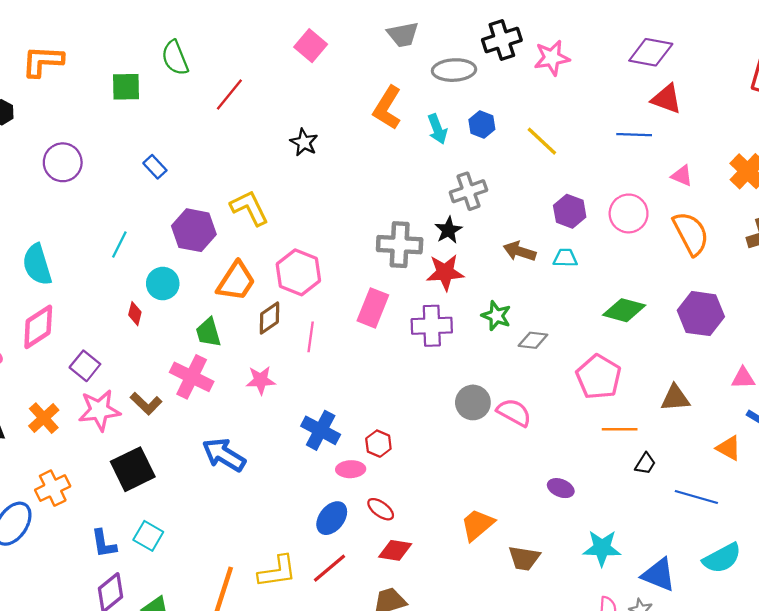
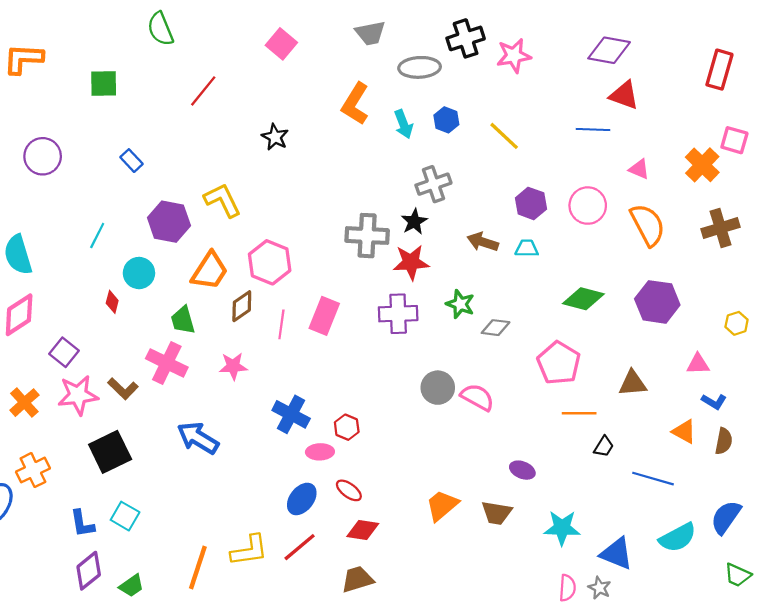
green semicircle: (175, 58) -> (160, 29), moved
pink rectangle: (373, 308) -> (324, 316), moved
brown trapezoid: (524, 558) -> (497, 513), moved

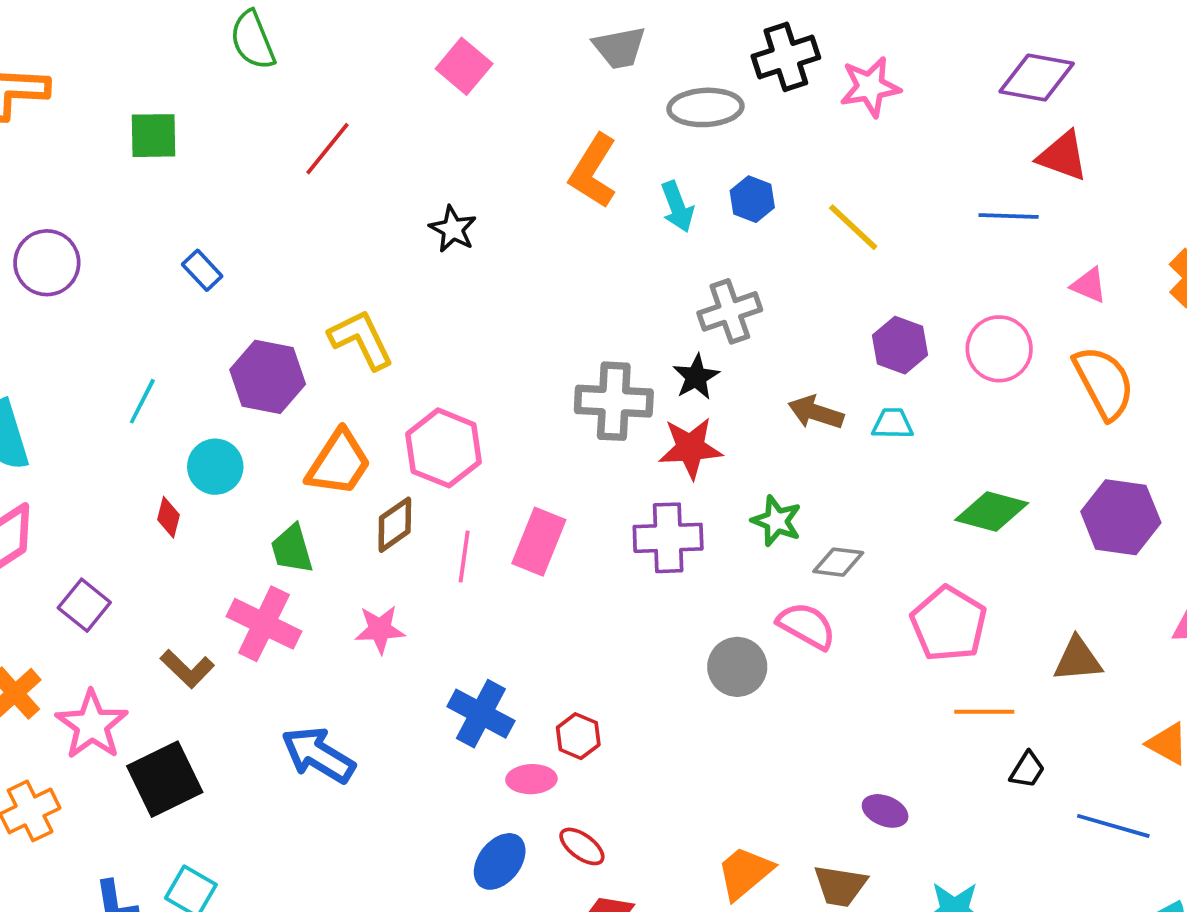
pink star: (78, 395) -> (92, 725), moved, turned -30
pink semicircle: (477, 397) -> (806, 626), moved

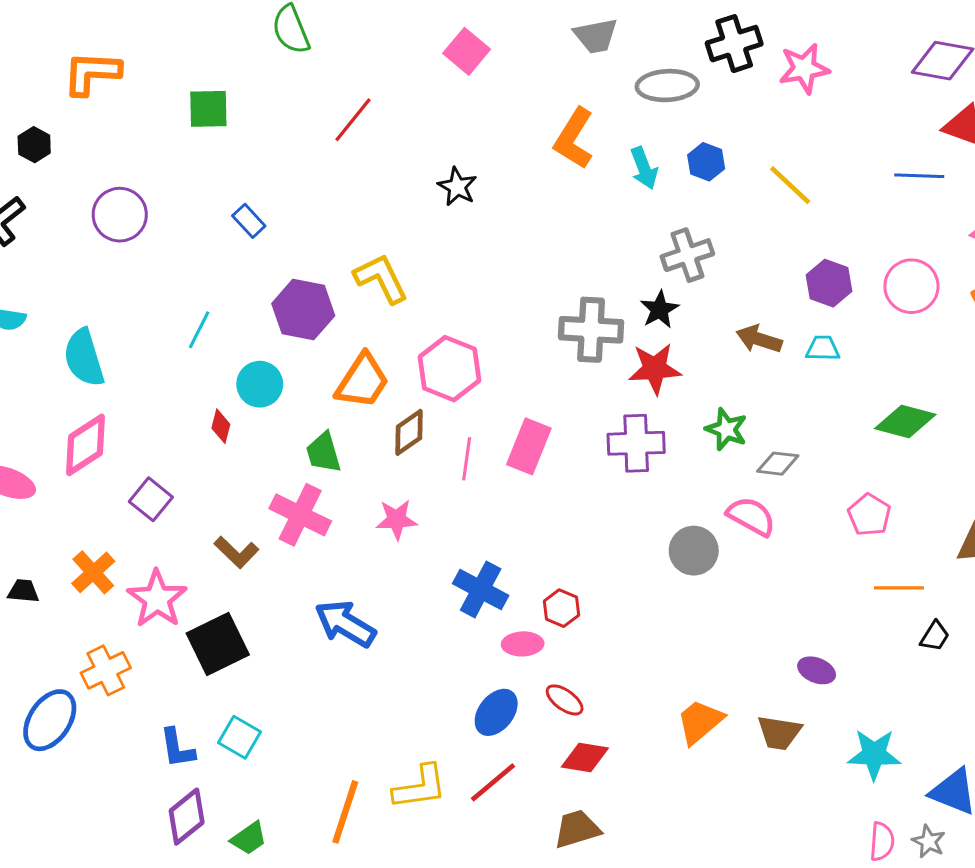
pink pentagon: (949, 624) -> (869, 515), size x0.7

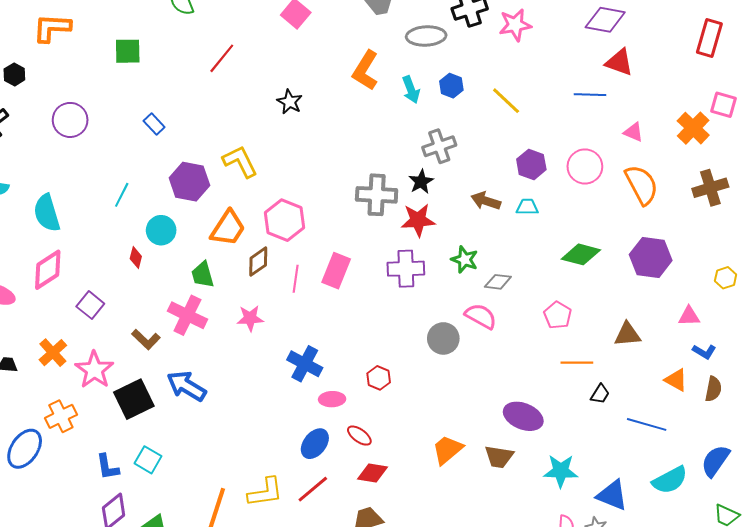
red hexagon: (561, 608) -> (379, 378), moved
blue arrow: (345, 624) -> (186, 386), moved
purple ellipse: (817, 670) -> (523, 416), size x1.6

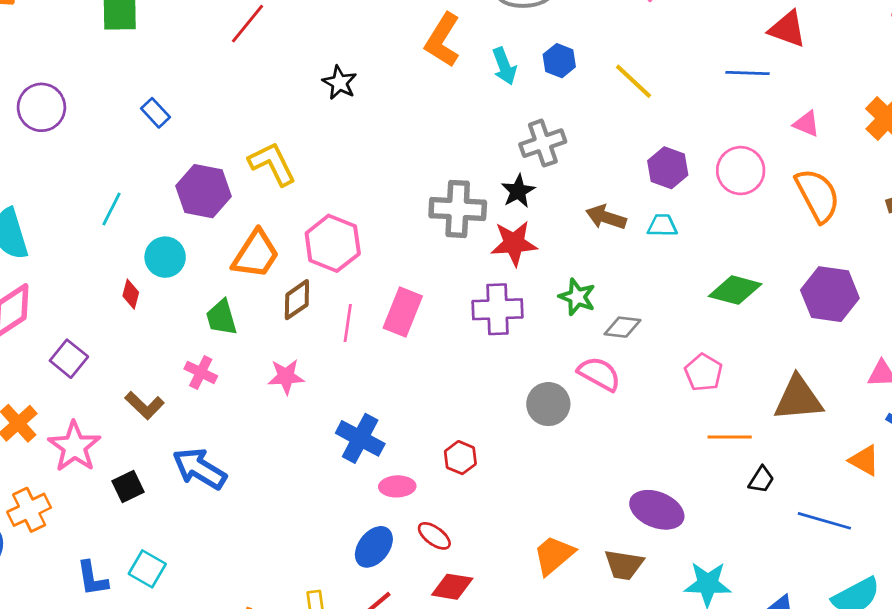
pink cross: (187, 315) -> (201, 372), size x0.6
brown triangle: (627, 334) -> (798, 399), size x1.4
black square: (134, 399) -> (128, 486), size x0.6

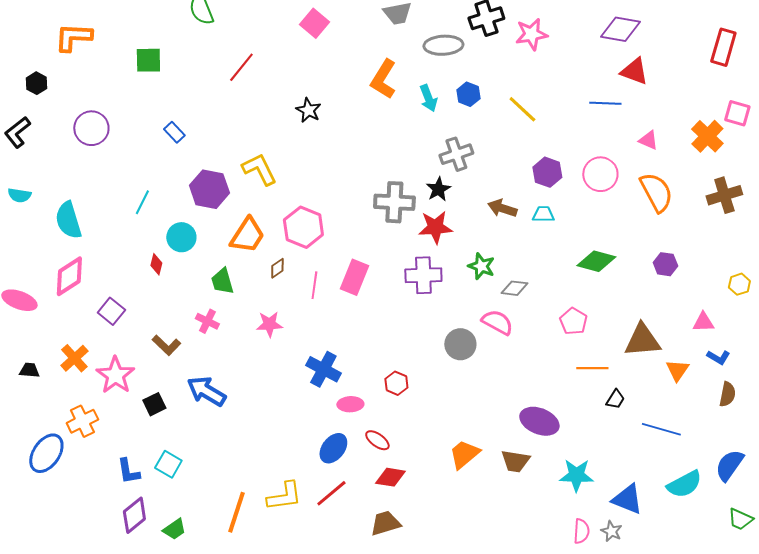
purple hexagon: (830, 294) -> (665, 264), size x0.6
brown diamond: (297, 300) -> (277, 268), size x0.7
orange triangle: (864, 460) -> (677, 370), moved, turned 35

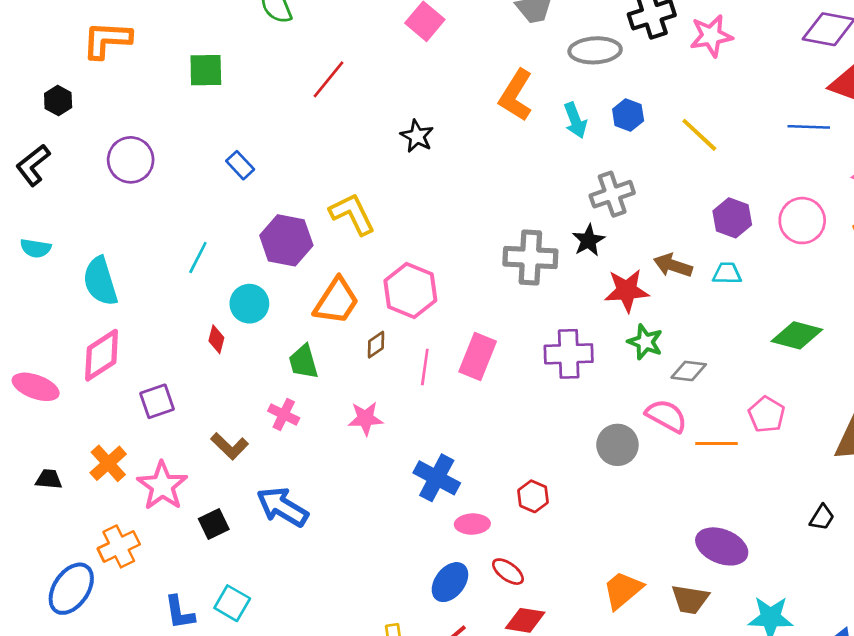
red star: (435, 227) -> (627, 290), moved
purple square: (111, 311) -> (157, 401), turned 32
orange line: (592, 368) -> (716, 444), moved

